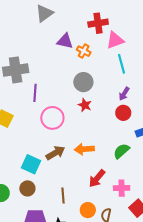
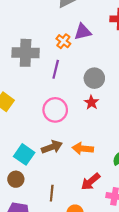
purple triangle: (65, 41) -> (83, 32), turned -36
orange cross: (84, 51) -> (63, 41), moved
purple line: (35, 93) -> (56, 69), moved

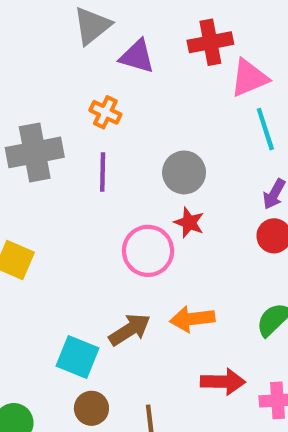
purple triangle: (83, 32) -> (137, 56), moved, turned 42
pink circle: (55, 110) -> (148, 251), moved
brown circle: (16, 179) -> (91, 408), moved
red arrow: (91, 182) -> (223, 382), turned -126

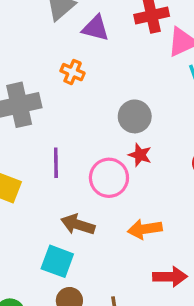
purple line: (103, 172) -> (56, 163), moved
brown arrow: (130, 330) -> (78, 225), moved, turned -128

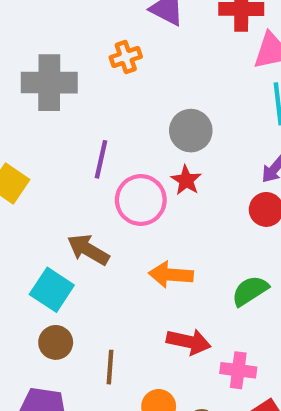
orange cross: (73, 72) -> (126, 57), turned 35
purple line: (56, 163) -> (101, 159), moved

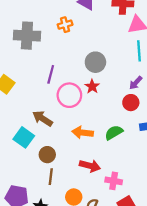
green semicircle: (250, 291) -> (114, 133), moved
brown circle: (56, 342) -> (47, 155), moved

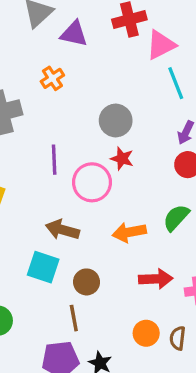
brown line: (51, 177) -> (74, 318), moved

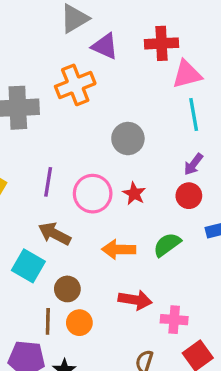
orange cross: (52, 78) -> (75, 85), size x1.6
red star: (122, 159) -> (134, 194), moved
purple line: (54, 160) -> (48, 182), moved
orange circle: (146, 333) -> (79, 323), moved

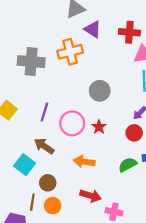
green semicircle: (167, 245) -> (128, 165), moved

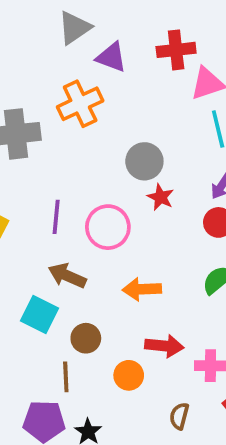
red star: (99, 127) -> (161, 197), moved
orange circle: (53, 206) -> (129, 375), moved

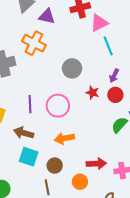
orange cross: (80, 104) -> (34, 43), turned -30
red star: (161, 197) -> (92, 93), moved
brown arrow: (67, 276) -> (24, 133), moved
orange arrow: (142, 289) -> (64, 138), moved

